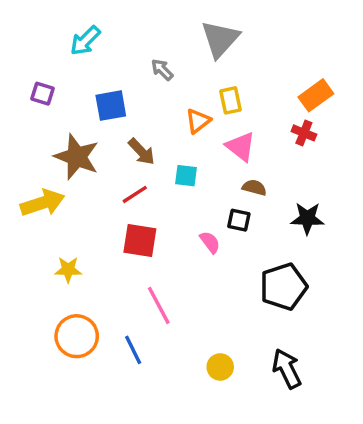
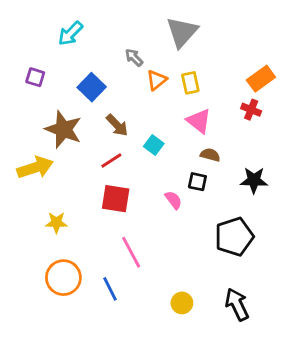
blue square: (111, 106) -> (92, 87), turned -36
orange triangle: (198, 121) -> (157, 80), moved
cyan square: (186, 176) -> (154, 145), turned 30

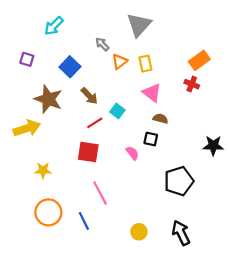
red line: (111, 160) -> (95, 123), moved
black star: (254, 180) -> (213, 146), moved

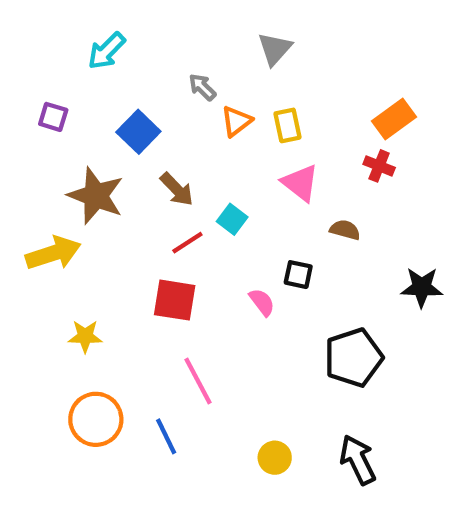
gray triangle: (139, 25) -> (275, 49), size x0.7
brown semicircle: (160, 119) -> (345, 230), moved

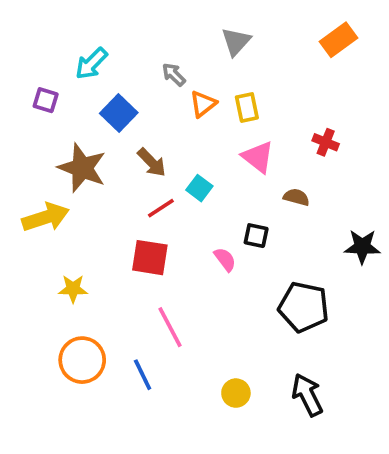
cyan arrow: (106, 51) -> (91, 64), moved
orange rectangle: (394, 119) -> (338, 40), moved
black pentagon: (354, 358) -> (304, 307), turned 30

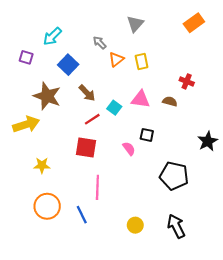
pink triangle: (258, 157) -> (140, 99), moved, turned -30
brown semicircle: (296, 197) -> (170, 101), moved
black star: (362, 247) -> (208, 141), turned -30
pink line: (170, 327) -> (97, 187), turned 30

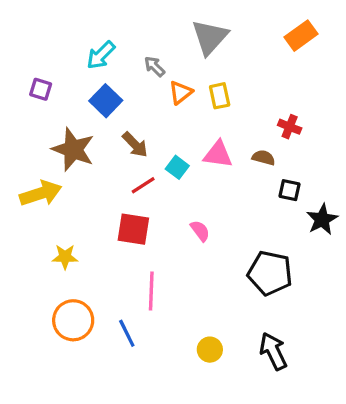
gray triangle: (135, 24) -> (210, 37), size x1.4
cyan arrow: (52, 36) -> (101, 55), moved
black square: (147, 135) -> (290, 190), moved

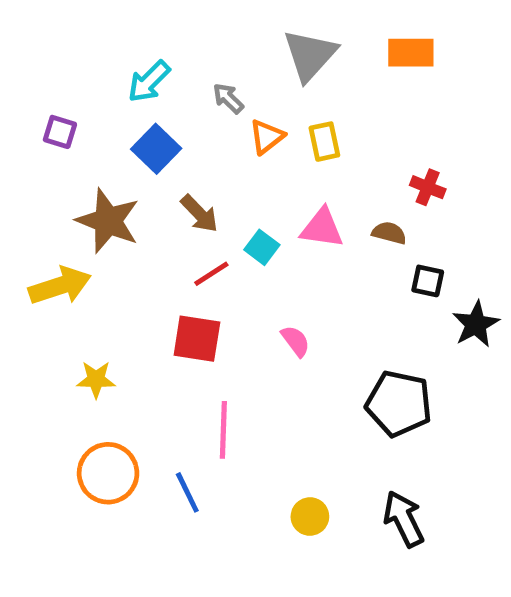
orange rectangle: (301, 36) -> (411, 53), moved, turned 36

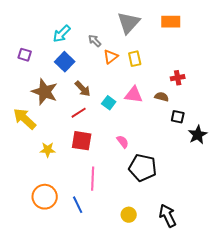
red cross: (428, 187) -> (178, 78), turned -32
red line: (211, 274) -> (79, 113), moved
yellow arrow: (60, 286) -> (25, 119), turned -120
yellow star: (96, 379) -> (48, 150), moved
black pentagon: (399, 404) -> (143, 168), moved

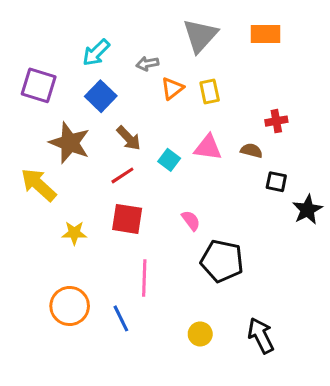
gray arrow: (95, 41) -> (147, 64), turned -56
purple square: (25, 55) -> (39, 85), size x1.6

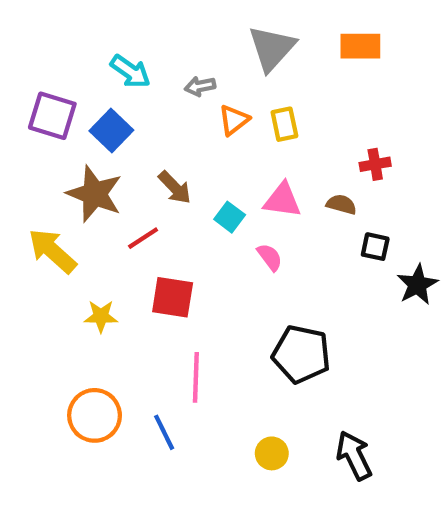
cyan arrow: (96, 53) -> (130, 71), turned -100
blue square: (101, 96) -> (111, 131), moved
red line: (122, 175) -> (143, 238), moved
pink semicircle: (191, 221) -> (270, 257), moved

